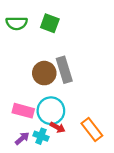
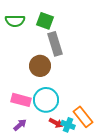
gray rectangle: (64, 70) -> (55, 44), moved
red arrow: (58, 127) -> (56, 123), moved
cyan cross: (41, 136) -> (68, 125), moved

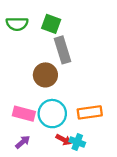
orange rectangle: (83, 117) -> (90, 112), moved, turned -60

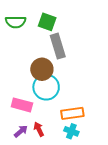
orange rectangle: (90, 112) -> (72, 113), moved
cyan circle: (52, 114) -> (46, 87), moved
red arrow: (64, 140) -> (39, 129), moved, turned -144

